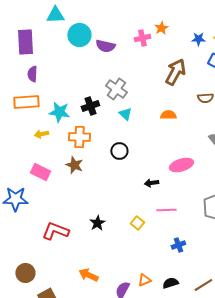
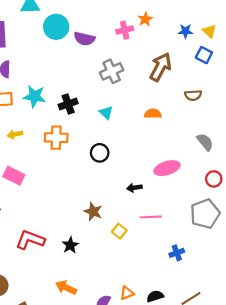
gray cross: (116, 89) -> (112, 71), moved, turned 30
cyan star: (59, 112) -> (34, 96), moved
brown star: (74, 165) -> (93, 212), moved
black star: (97, 223) -> (70, 245), moved
blue cross: (178, 245) -> (177, 253), moved

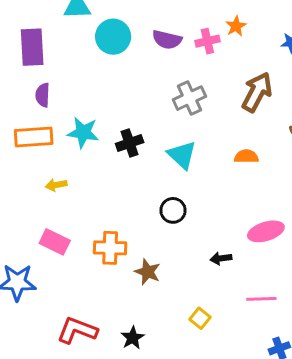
purple semicircle: (84, 39) -> (167, 40), moved
cyan triangle: (106, 113) -> (182, 155), size x1.5
orange cross: (56, 138) -> (110, 248), moved
brown star: (93, 212) -> (148, 272), moved
pink line: (151, 217) -> (261, 299), moved

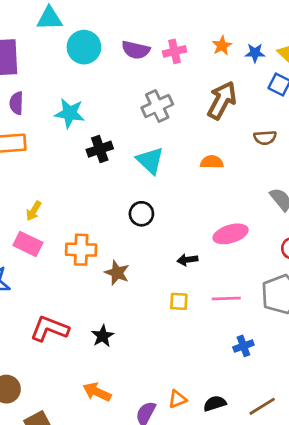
orange star: (236, 26) -> (222, 46), moved
cyan star: (83, 133) -> (70, 113), moved
yellow arrow: (56, 185) -> (34, 211), moved, turned -48
yellow square: (200, 318) -> (179, 301), moved, turned -36

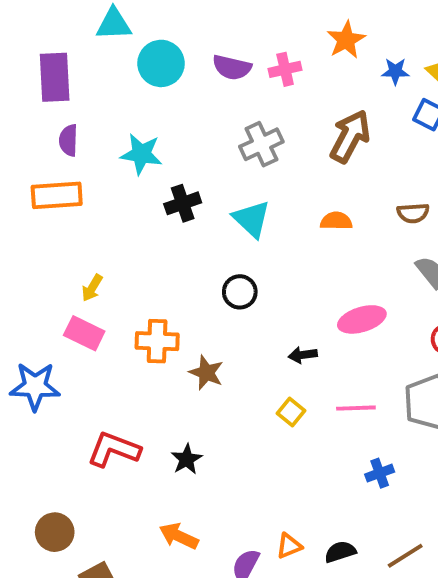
orange star: (222, 46) -> (346, 40), moved, size x1.4
brown semicircle: (265, 138) -> (413, 213), moved
yellow square: (179, 301) -> (291, 412), turned 36

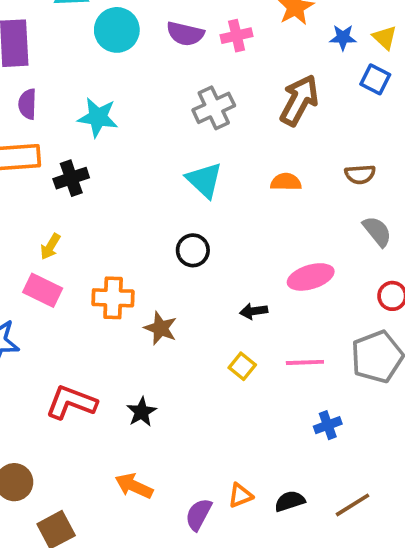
black cross: (183, 203) -> (71, 178), moved

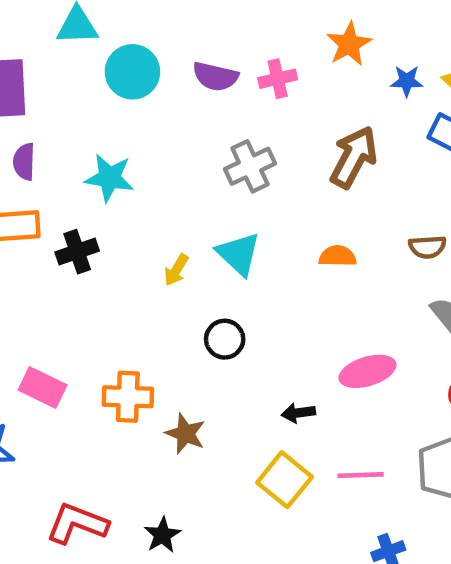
yellow arrow: (50, 247) -> (176, 270), moved
yellow square: (242, 366) -> (285, 480), size x1.6

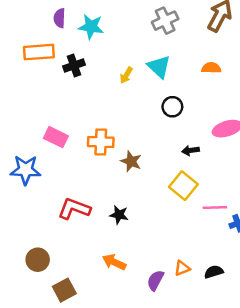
purple semicircle: (24, 162) -> (59, 18), moved
black circle: (225, 339) -> (172, 107), moved
pink line: (361, 475) -> (215, 207), moved
black star: (162, 535) -> (119, 215), turned -30

